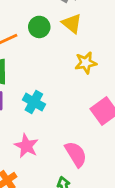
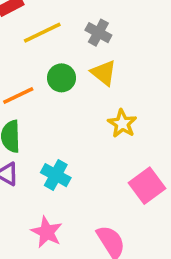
yellow star: (86, 63) -> (122, 124), turned -30

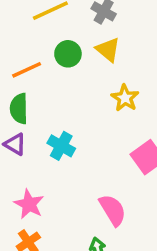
pink star: (47, 232) -> (29, 204), moved

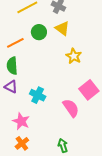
cyan cross: (61, 146) -> (38, 95), moved
pink semicircle: (113, 210) -> (71, 108), moved

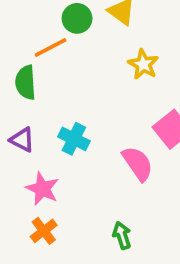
orange line: (15, 43) -> (50, 48), moved
purple triangle: (11, 87) -> (22, 140), moved

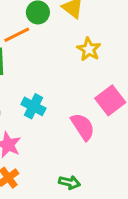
green arrow: (122, 235) -> (69, 182), turned 120

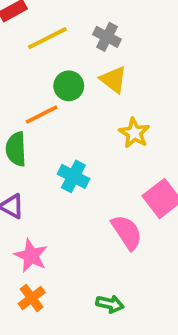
cyan cross: (33, 106) -> (73, 176), moved

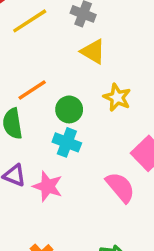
green circle: (69, 86) -> (69, 109), moved
pink star: (31, 256) -> (48, 186), moved

